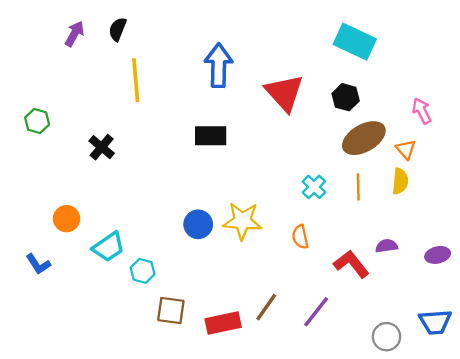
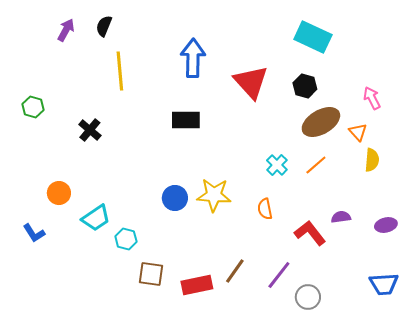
yellow semicircle: (400, 181) -> (372, 160), moved
orange line: (358, 187) -> (316, 165), turned 50
gray circle: (387, 337) -> (308, 297), moved

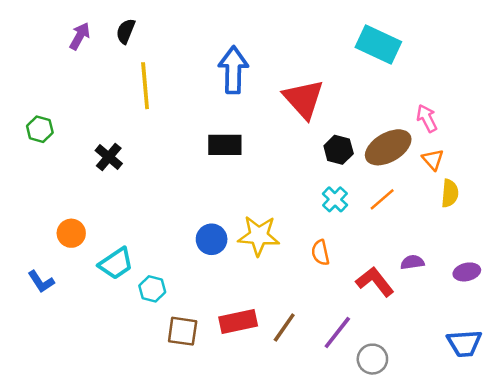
black hexagon: (305, 86) -> (339, 150), moved
pink arrow: (372, 98) -> (427, 118), moved
red rectangle: (197, 285) -> (238, 322), moved

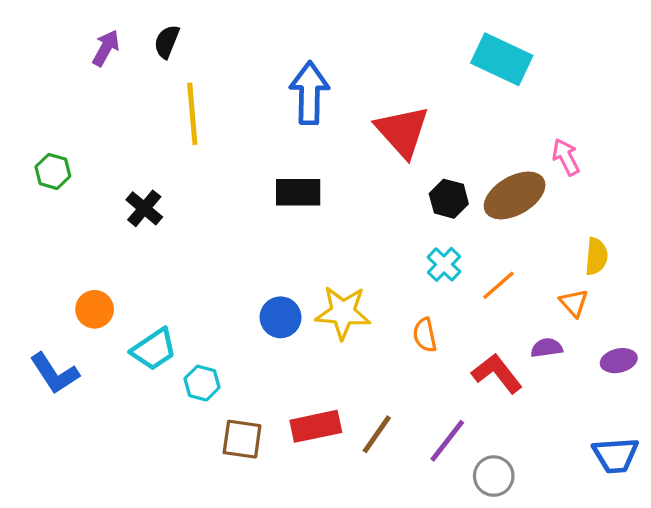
orange triangle: (433, 159) -> (574, 303), moved
orange line: (382, 199) -> (499, 285), moved
blue L-shape: (41, 282) -> (54, 373), size x1.4

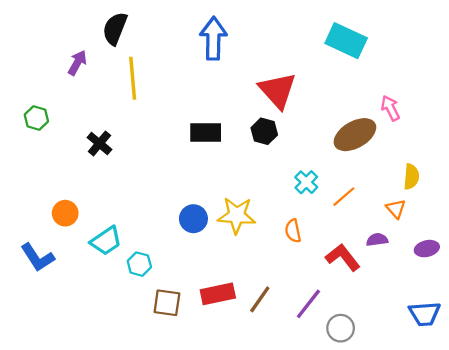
black semicircle: (167, 42) -> (115, 28), size x1.4
purple arrow: (106, 48) -> (77, 63), moved
blue arrow: (309, 93) -> (213, 38), moved
black hexagon: (449, 199) -> (264, 131), moved

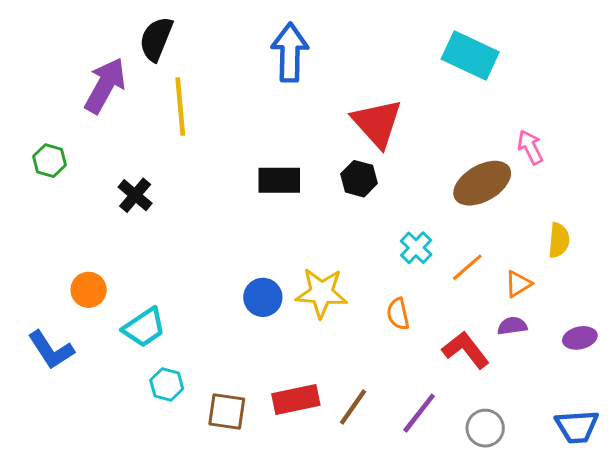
purple arrow: (77, 63) -> (105, 86), size x1.6
orange triangle: (396, 209) -> (518, 284), moved, turned 40
cyan hexagon: (139, 264) -> (167, 384), moved
gray circle: (341, 328) -> (485, 428), moved

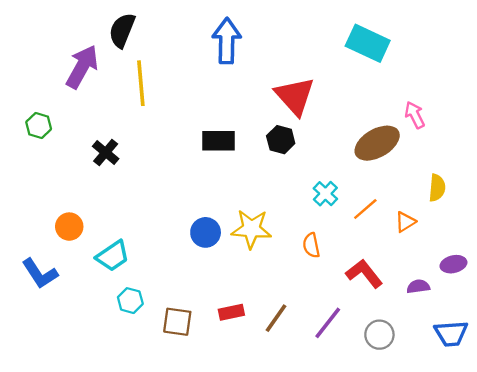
purple semicircle: (512, 326) -> (418, 286), moved
red rectangle: (296, 400) -> (231, 312), size x0.7

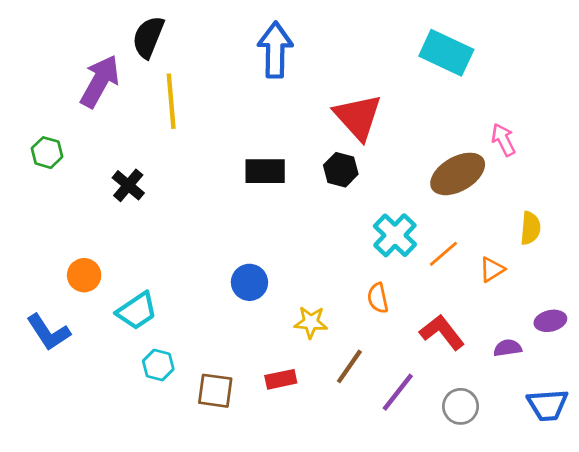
cyan cross: (325, 194) -> (395, 235), size x1.4
yellow star: (251, 229) -> (311, 322), moved, size x0.7
brown line: (276, 318) -> (349, 366), moved

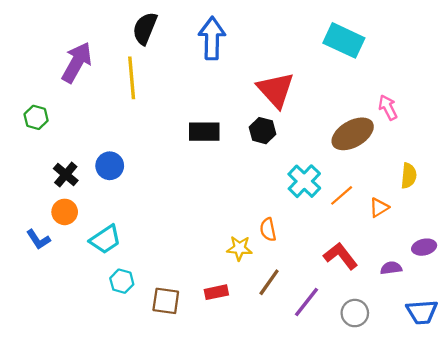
black semicircle: (148, 37) -> (145, 28), moved
black cross: (128, 185) -> (66, 175), moved
blue circle: (249, 282) -> (110, 166), moved
orange semicircle: (378, 298) -> (268, 230), moved
blue L-shape: (48, 332) -> (38, 239), moved, size x0.7

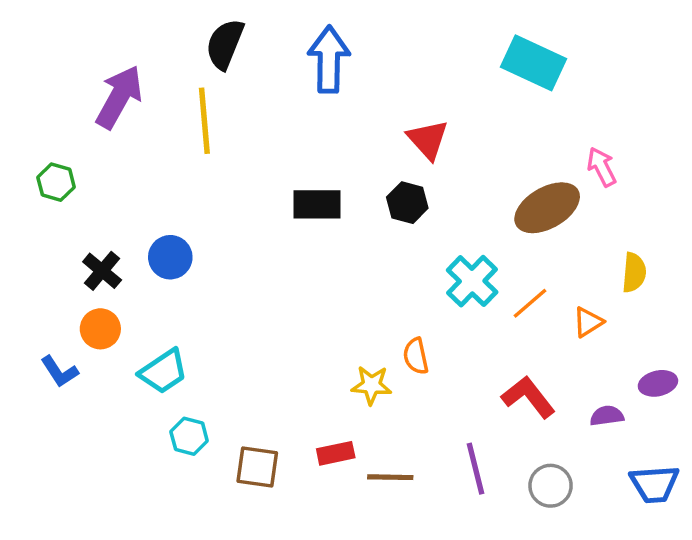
red triangle: (276, 90) -> (428, 140), size x0.7
brown line: (269, 282) -> (390, 477), moved, turned 56
purple line: (306, 302) -> (475, 469), turned -52

